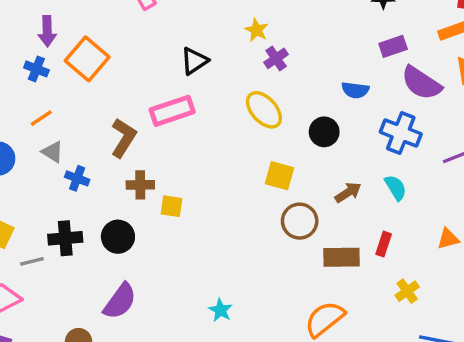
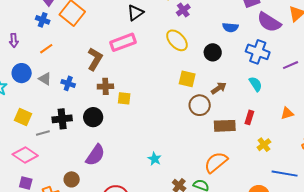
gray triangle: (52, 152) -> (45, 79), moved
brown arrow: (348, 192) -> (219, 88), moved

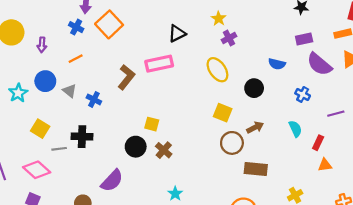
blue cross: (258, 52) -> (303, 94), size x0.6
brown cross: (105, 86) -> (164, 150), moved, turned 35
black circle: (93, 117) -> (136, 147), moved
red rectangle: (249, 117) -> (318, 143), moved

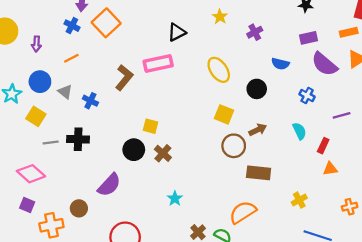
purple cross: (229, 38) -> (255, 32), moved
yellow square: (40, 129) -> (36, 116), moved
gray line: (59, 149) -> (51, 143), moved

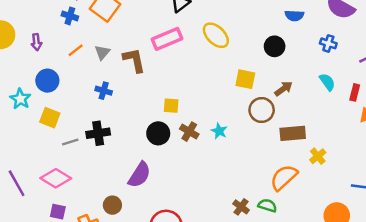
yellow ellipse: (219, 70) -> (216, 35), moved
brown L-shape: (124, 78) -> (134, 60), turned -40
gray triangle: (65, 92) -> (102, 52), moved, turned 42
cyan star: (175, 198) -> (219, 131), moved
yellow cross: (299, 200) -> (318, 156), moved

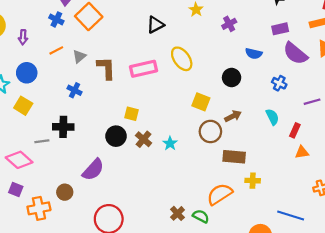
pink rectangle: (167, 39) -> (144, 69), moved
gray line: (70, 142) -> (42, 141), moved
yellow cross: (318, 156) -> (253, 181), turned 32

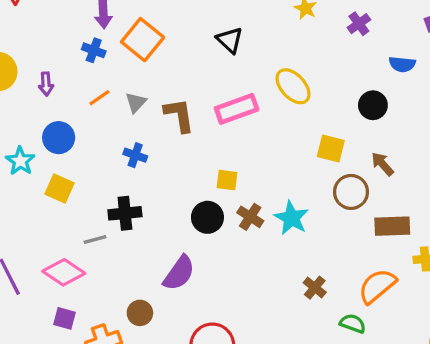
black triangle: (155, 25) -> (230, 40), moved, turned -42
brown arrow: (233, 116) -> (383, 164), turned -98
cyan star: (170, 143) -> (291, 218), size x1.5
brown cross: (178, 213) -> (315, 288), moved

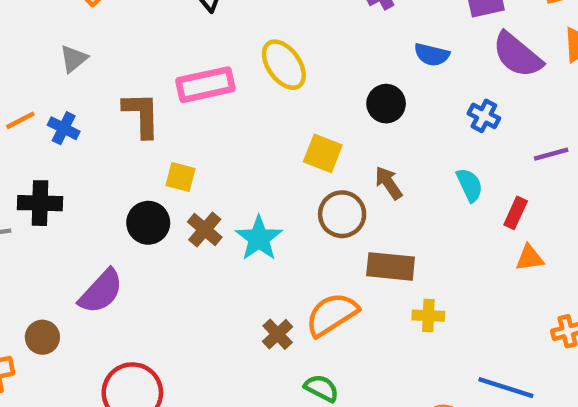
orange line: (99, 98) -> (20, 120), moved
brown L-shape: (179, 115) -> (142, 115), moved
orange semicircle: (377, 286) -> (332, 314), moved

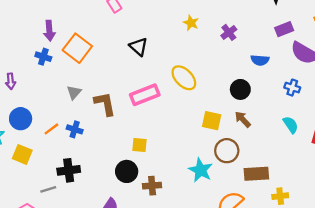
brown L-shape: (142, 115) -> (105, 104), moved
brown arrow: (389, 183) -> (243, 119), moved
brown cross: (205, 230) -> (152, 186), moved, turned -36
cyan star: (259, 238) -> (201, 170), moved

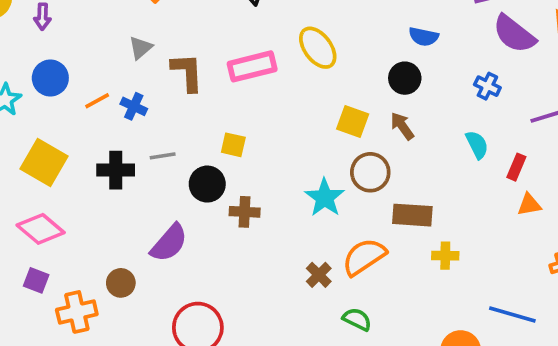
blue semicircle: (260, 60) -> (424, 37), moved
yellow square: (22, 154) -> (44, 163), moved, size x1.4
gray line: (48, 189) -> (163, 156), moved

